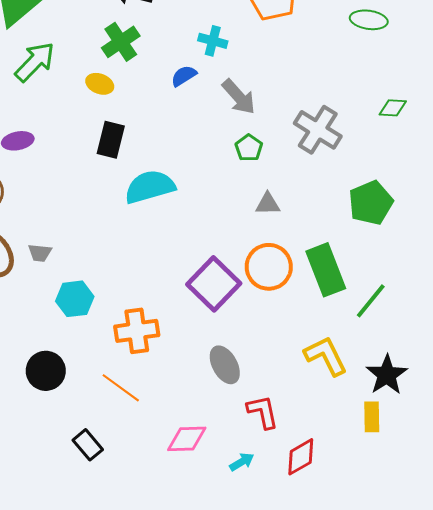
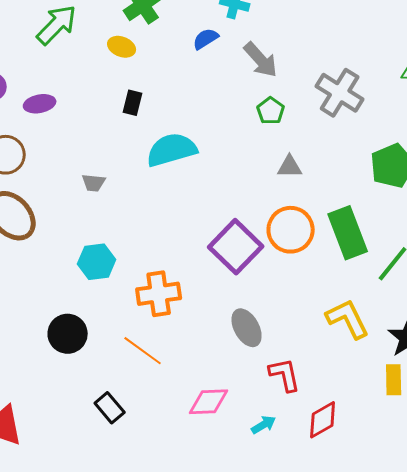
black rectangle: (111, 140) -> (133, 103), size x0.7
gray trapezoid: (40, 253) -> (94, 183), moved

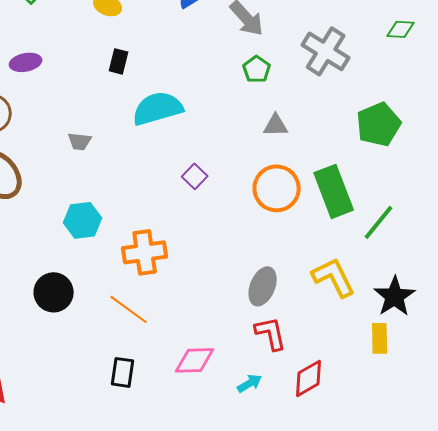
purple square: (236, 247) -> (195, 176), moved, size x0.5
gray ellipse: (247, 328) -> (263, 286), moved, turned 51
black rectangle: (110, 408) -> (123, 372), moved, turned 48

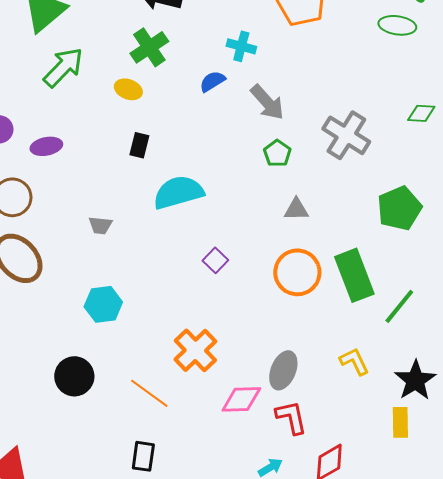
orange cross: (145, 252) -> (195, 350), moved, turned -36
yellow L-shape: (334, 277) -> (354, 361), size x0.7
pink diamond: (195, 360) -> (241, 399), moved

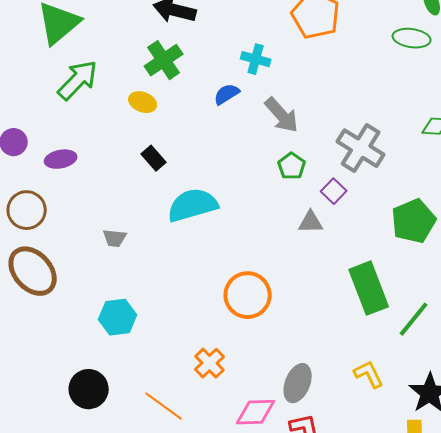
black rectangle: (139, 145) -> (154, 158), turned -55
purple square: (215, 260) -> (334, 191), moved
orange circle: (297, 272) -> (248, 295), moved
orange cross: (195, 350) -> (210, 363), size x0.7

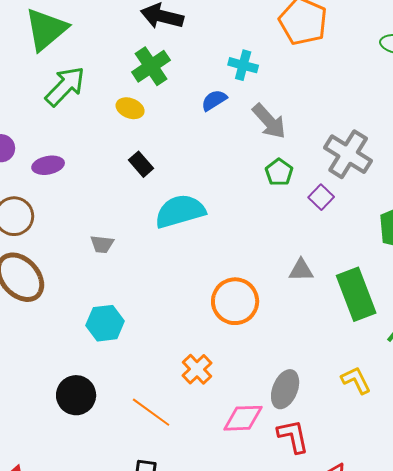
gray triangle: (311, 222) -> (301, 270), moved

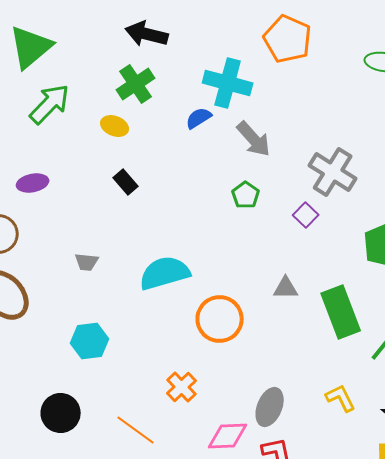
cyan cross: (243, 65) -> (228, 83), size x1.6
green pentagon: (279, 172) -> (246, 195), moved
cyan semicircle: (180, 211) -> (165, 273), moved

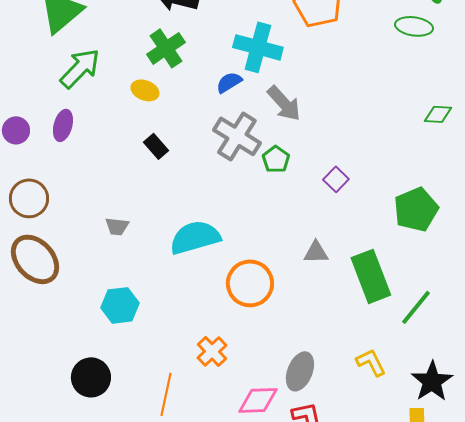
gray cross: (333, 172) -> (237, 136), moved
purple ellipse: (33, 183) -> (63, 125), moved, turned -64
orange line: (136, 430) -> (166, 394), turned 66

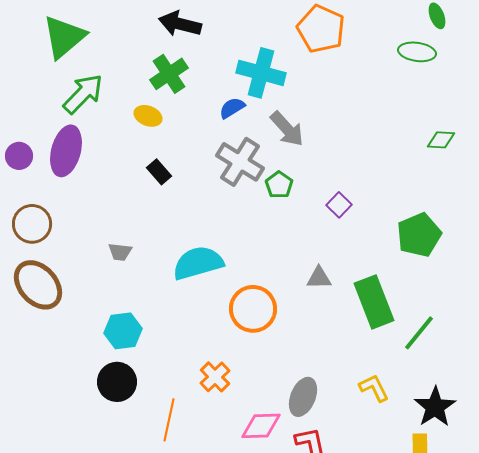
purple ellipse: (63, 125) -> (66, 151), size x1.6
black circle: (91, 377) -> (117, 382), moved

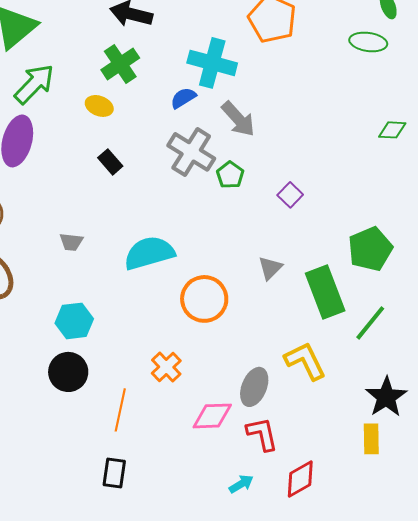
green pentagon: (419, 235) -> (370, 249), moved
gray triangle: (319, 278) -> (270, 268), turned -44
yellow L-shape: (374, 388) -> (305, 361), moved, size x1.4

